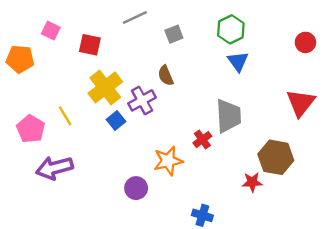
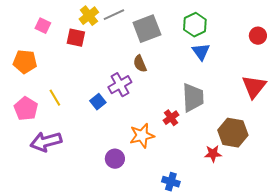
gray square: (174, 34) -> (147, 29), size x1.8
orange pentagon: (20, 59) -> (25, 62), moved
yellow cross: (105, 87) -> (89, 16), moved, size x0.7

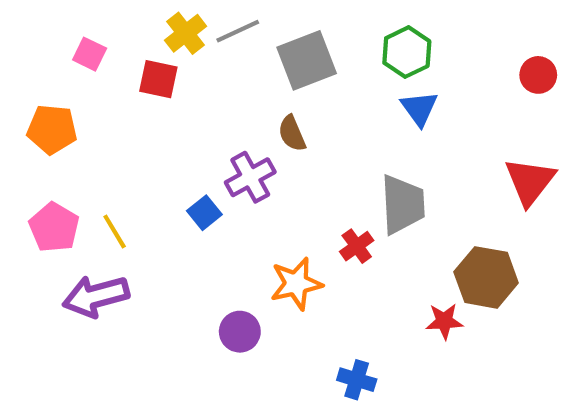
yellow line: (55, 98) -> (115, 231), moved

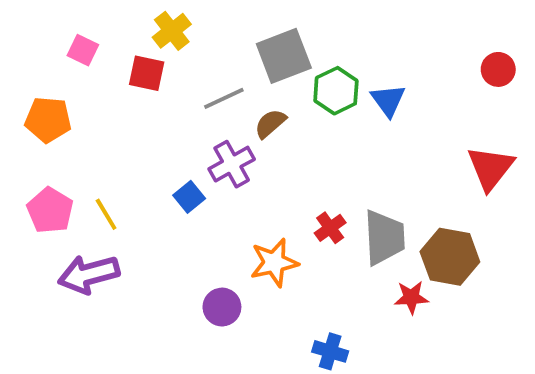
gray line: (238, 31) -> (224, 98), moved
green hexagon: (407, 52) -> (336, 91), moved
brown semicircle: (292, 133) -> (270, 124), turned 72
gray trapezoid: (403, 204) -> (384, 237), moved

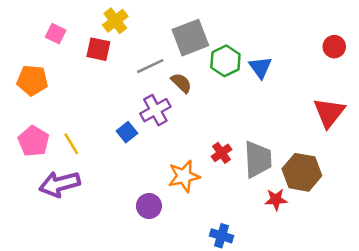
brown semicircle: (270, 124) -> (181, 83), turned 85

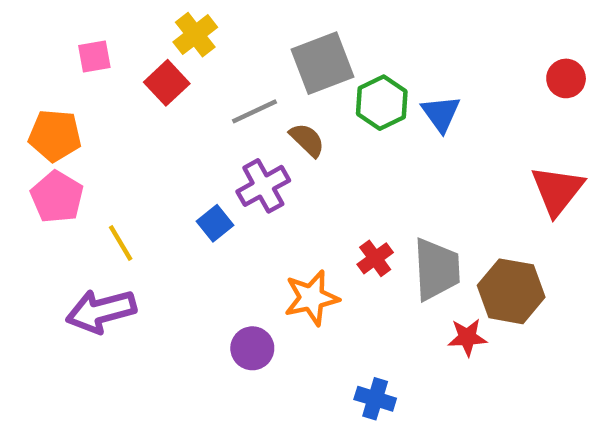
pink square: (56, 34) -> (94, 57), turned -36
red square: (98, 49) -> (167, 83), turned 35
pink pentagon: (34, 141) -> (57, 197), moved

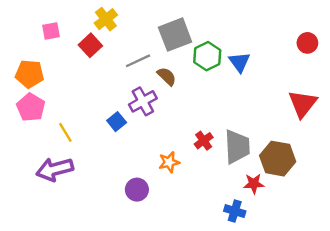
orange star: (312, 298) -> (169, 162), size x0.7
blue cross: (375, 399) -> (235, 211), moved

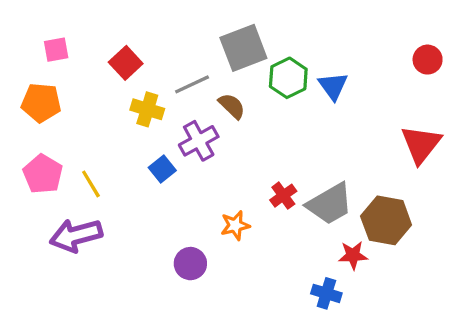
yellow cross: (106, 19) -> (147, 109), moved, turned -35
pink square: (51, 31) -> (56, 50), moved
pink pentagon: (31, 107) -> (43, 174), moved
gray trapezoid: (237, 147) -> (330, 204), turned 63

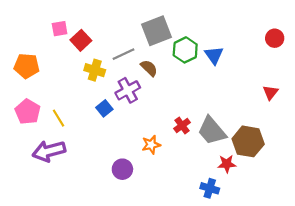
pink square: (56, 50) -> (60, 29), moved
red triangle: (421, 144) -> (270, 92), size x0.6
gray trapezoid: (330, 204) -> (212, 131), turned 80

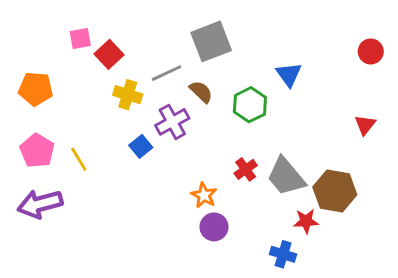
green hexagon: (185, 50) -> (250, 105), moved
orange star: (151, 145) -> (204, 195), turned -30
purple arrow: (49, 151) -> (40, 204), moved
purple circle: (122, 169) -> (214, 227), moved

